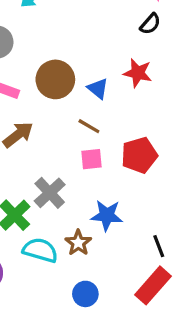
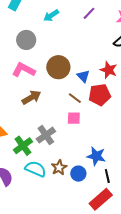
red pentagon: (139, 155) -> (100, 95), moved
blue star: (107, 215) -> (96, 156), moved
blue circle: (85, 294) -> (78, 174), moved

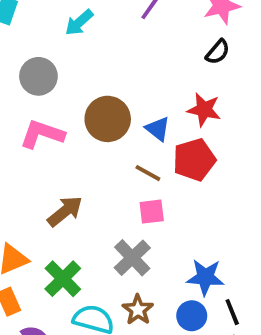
brown arrow: (31, 97) -> (65, 211), moved
gray cross: (46, 135) -> (132, 258), moved
blue circle: (78, 174) -> (192, 316), moved

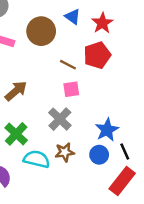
red star: (204, 110) -> (102, 23), turned 30
blue triangle: (158, 129) -> (73, 17), moved
blue star: (205, 277) -> (107, 130), turned -30
brown star: (138, 310) -> (65, 152), turned 30

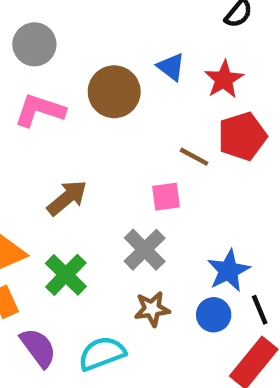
red pentagon: (97, 55) -> (242, 136), moved
brown line: (68, 65) -> (194, 157), moved
cyan semicircle: (37, 159) -> (102, 353), moved, turned -35

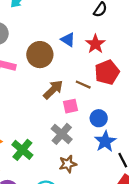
brown arrow: (67, 198) -> (53, 90), moved
blue circle: (214, 315) -> (99, 118), moved

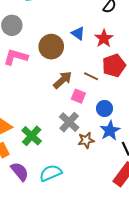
pink square: (70, 106) -> (78, 96), turned 32
brown star: (68, 164) -> (86, 140), moved

